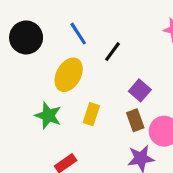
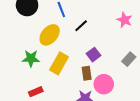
yellow rectangle: (91, 114) -> (59, 63), size x1.5
green star: (48, 116) -> (31, 59), turned -30

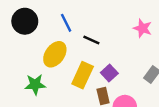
black line: (81, 26) -> (91, 40), turned 72
yellow rectangle: (59, 63) -> (83, 75), moved

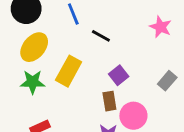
yellow ellipse: (55, 54) -> (34, 47), moved
yellow rectangle: (83, 75) -> (69, 71), moved

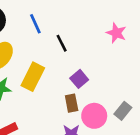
black line: (101, 36) -> (62, 43), turned 36
gray rectangle: (167, 81) -> (123, 111), moved

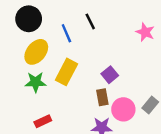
blue line: (35, 24) -> (66, 33), moved
black line: (62, 43) -> (90, 21), moved

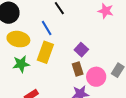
blue line: (66, 33) -> (47, 28), moved
yellow ellipse: (36, 52) -> (18, 39), turned 70

